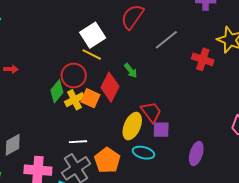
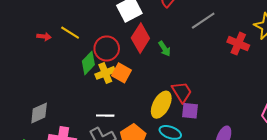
yellow line: (92, 54) -> (70, 33), moved
red diamond: (110, 87) -> (140, 38), moved

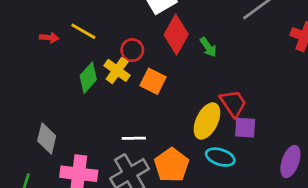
red circle: (107, 48) -> (132, 50), size x0.7
green diamond: (88, 63) -> (88, 78), moved
yellow cross: (105, 73) -> (117, 70), moved, turned -30
gray diamond: (39, 113) -> (47, 138), turned -50

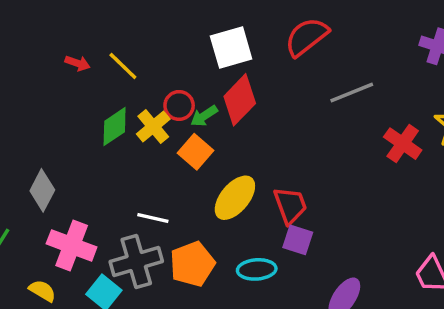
green arrow: (208, 47) -> (204, 116), moved, turned 78
yellow ellipse: (207, 121) -> (235, 198), moved
cyan ellipse: (220, 157) -> (257, 269), turned -36

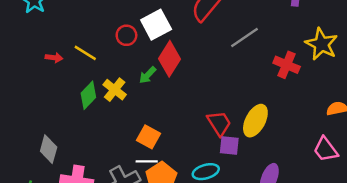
red circle: (179, 105) -> (126, 35), moved
orange square: (196, 152) -> (149, 137), moved
yellow ellipse: (235, 198) -> (255, 121), moved
white line: (153, 218) -> (147, 161), moved

